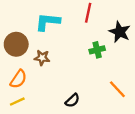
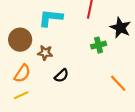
black semicircle: (72, 100) -> (62, 76), moved

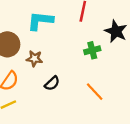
orange line: (118, 83) -> (95, 92), moved

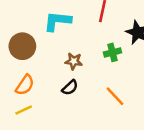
brown star: (34, 59) -> (74, 61), moved

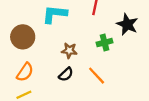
orange line: (115, 96) -> (97, 76), moved

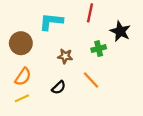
black semicircle: (66, 74) -> (59, 87), moved

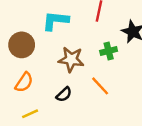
brown star: (65, 56) -> (71, 59), size x1.5
yellow line: (22, 98) -> (30, 114), moved

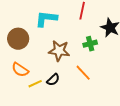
orange semicircle: (24, 82) -> (20, 70), turned 90
yellow line: (30, 114) -> (35, 84), moved

